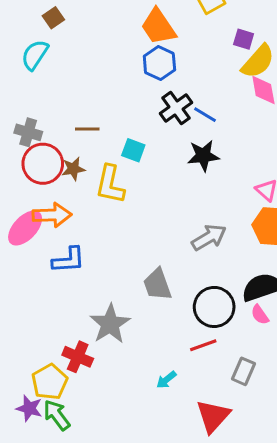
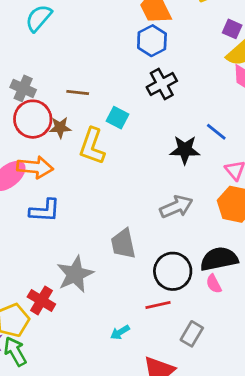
blue line: (205, 115) -> (216, 132), moved
black star: (203, 156) -> (185, 150), moved

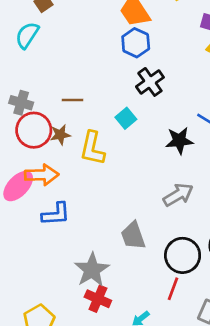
cyan square: (118, 118) -> (126, 118), moved, turned 30
red cross: (41, 300) -> (98, 299), moved
red line: (158, 305) -> (173, 289), turned -50

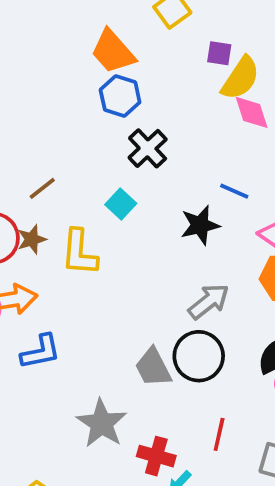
brown line: (73, 100) -> (42, 188), turned -30
black circle: (183, 255) -> (199, 356), moved
red cross: (98, 299) -> (156, 456), moved

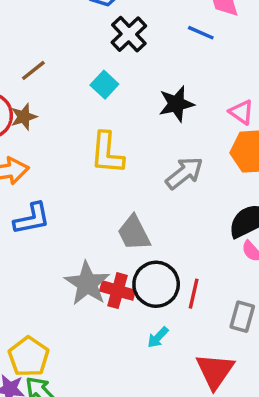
blue line: (234, 191) -> (201, 33), moved
yellow L-shape: (79, 252) -> (107, 153), moved
black circle: (199, 356) -> (156, 284), moved
red cross: (156, 456) -> (118, 291), moved

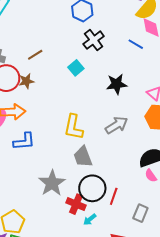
yellow L-shape: (107, 153) -> (74, 127), moved
red cross: (118, 291) -> (76, 204), moved

